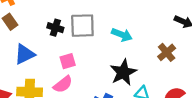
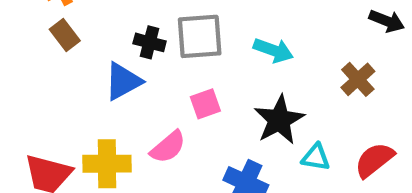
blue triangle: (25, 54) -> (123, 81), moved
pink square: (68, 61) -> (205, 104), moved

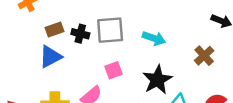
brown rectangle: (65, 35) -> (54, 30), moved, turned -72
blue triangle: (123, 81) -> (50, 57), moved

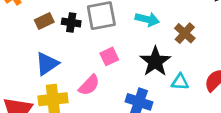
brown cross: (204, 56) -> (185, 33), moved
blue triangle: (50, 57) -> (47, 64), moved

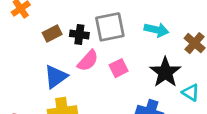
cyan triangle: (180, 82) -> (191, 92), turned 30
pink semicircle: (89, 85) -> (88, 61), moved

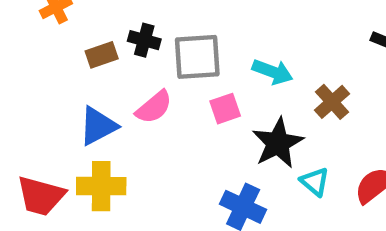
black cross: (79, 34) -> (144, 40), moved
pink square: (119, 68) -> (225, 109), moved

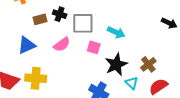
brown cross: (332, 102) -> (148, 64), moved
pink square: (225, 109) -> (94, 47), turned 32
blue triangle: (98, 126) -> (27, 45), moved

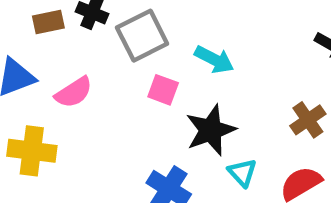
gray square: (83, 23) -> (142, 36), turned -30
pink semicircle: (62, 44) -> (74, 92), moved
brown cross: (148, 64) -> (308, 120), moved

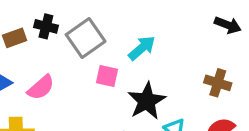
cyan arrow: (214, 59) -> (142, 48), turned -60
brown cross: (308, 120) -> (218, 83), turned -30

